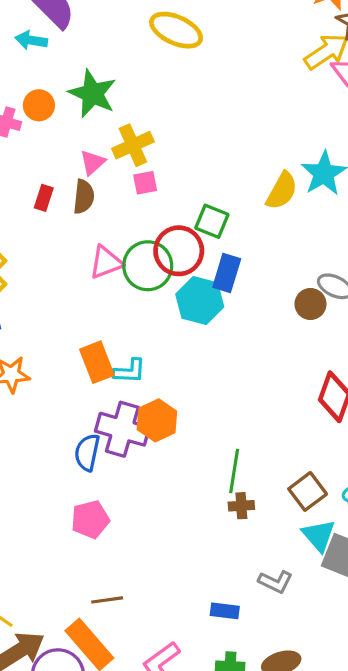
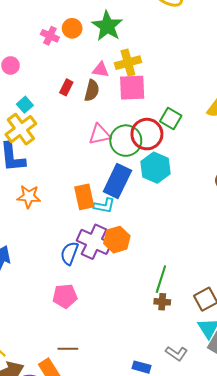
pink triangle: (93, 162) -> (101, 70), turned 42
pink square: (145, 183) -> (132, 88), size x1.8
blue rectangle: (227, 273) -> (117, 181), moved, size x1.4

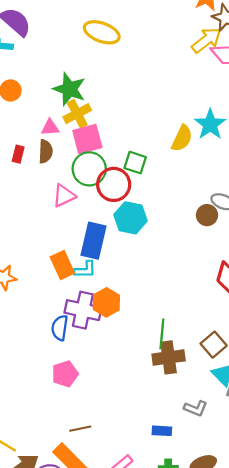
green star: (107, 26) -> (69, 89), moved
green circle: (126, 141) -> (89, 169), moved
brown cross: (162, 302) -> (169, 357), size x1.8

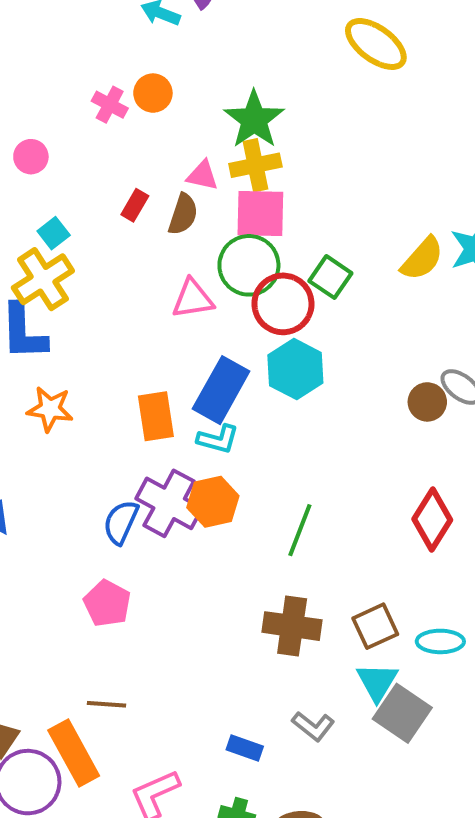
yellow ellipse: (102, 32) -> (376, 44), moved
cyan L-shape: (85, 270) -> (218, 439), moved
green line: (162, 334) -> (300, 530), moved
pink pentagon: (65, 374) -> (107, 603), turned 30

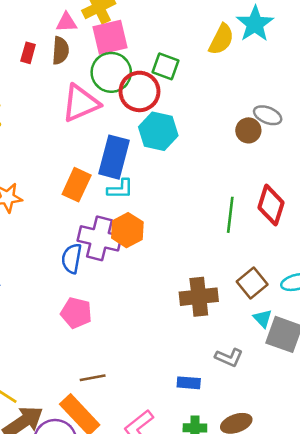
pink triangle: (193, 299) -> (81, 103), size x1.4
orange rectangle: (156, 416) -> (77, 185), turned 48
green line: (300, 530) -> (230, 215), moved
cyan triangle: (377, 682) -> (263, 318), size x0.7

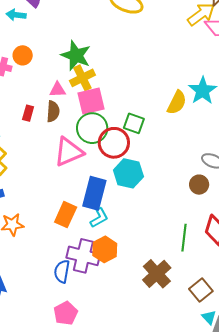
brown circle: (248, 130) -> (199, 185), moved
cyan L-shape: (120, 189) -> (99, 218), turned -30
brown cross: (199, 297) -> (157, 274), moved, turned -36
pink pentagon: (76, 313) -> (66, 313), turned 30

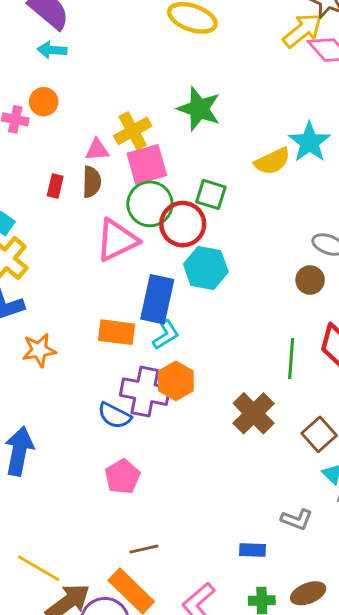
cyan arrow: (16, 15) -> (52, 50), moved
green star: (76, 55) -> (199, 109), moved
yellow semicircle: (177, 103) -> (272, 161), turned 40
orange rectangle: (66, 215) -> (116, 332), turned 75
blue semicircle: (62, 271) -> (114, 416), turned -70

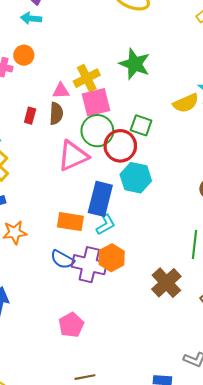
blue semicircle: (114, 416) -> (62, 259), moved

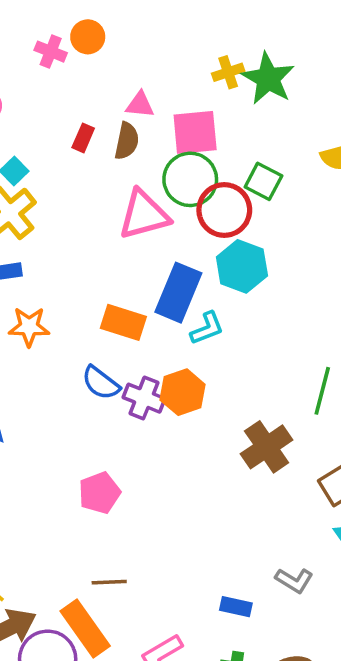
yellow cross: (87, 78) -> (228, 72), moved, size x0.7
cyan L-shape: (106, 225) -> (207, 328), moved
purple cross: (89, 265) -> (144, 398), size x0.7

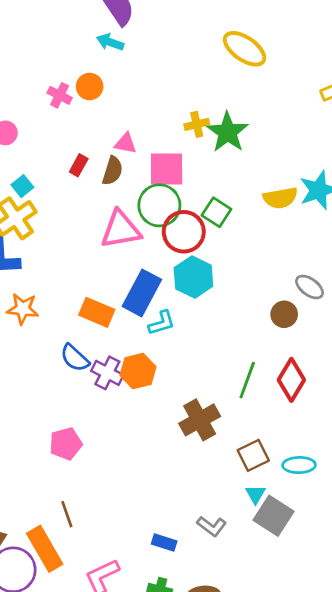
brown line: (109, 582) -> (67, 514), turned 68

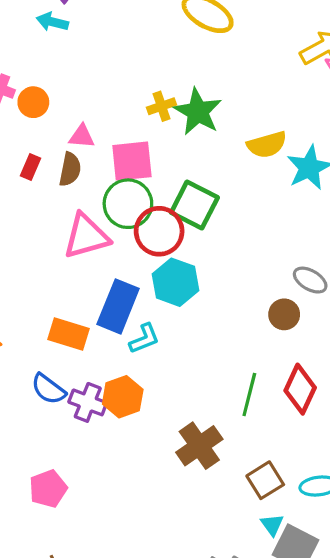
orange circle: (90, 87) -> (33, 102), moved
yellow semicircle: (280, 198) -> (267, 145), moved
green square: (216, 212) -> (194, 205), size x1.4

